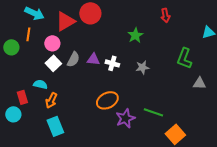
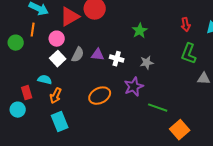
red arrow: (165, 15) -> (186, 25), moved
orange ellipse: (107, 100) -> (100, 96), moved
purple star: (125, 118) -> (134, 87), moved

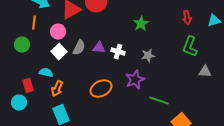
green circle: (16, 43) -> (22, 45), moved

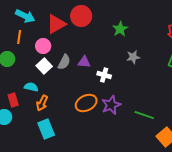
green star: (141, 24) -> (120, 29), moved
white cross: (118, 52) -> (104, 75), moved
gray star: (148, 56) -> (133, 57), moved
purple star: (135, 80) -> (111, 105), moved

